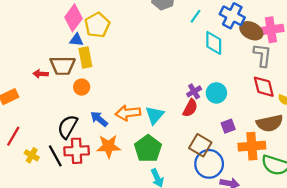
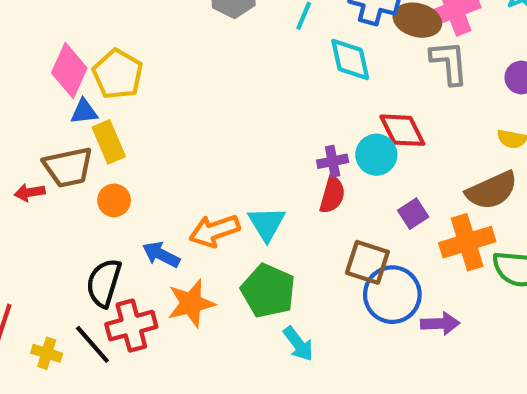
red diamond: (264, 87) -> (402, 130), moved
purple cross: (194, 91) -> (333, 161), turned 32

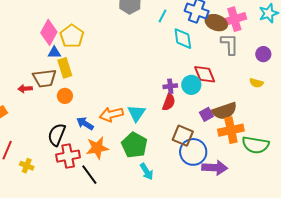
brown semicircle: (492, 190) -> (225, 111), moved
purple arrow: (440, 324) -> (215, 168), size x1.4
black line: (92, 344) -> (89, 175), moved

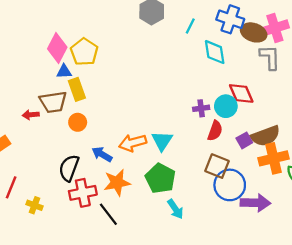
red semicircle: (169, 102) -> (215, 131), moved

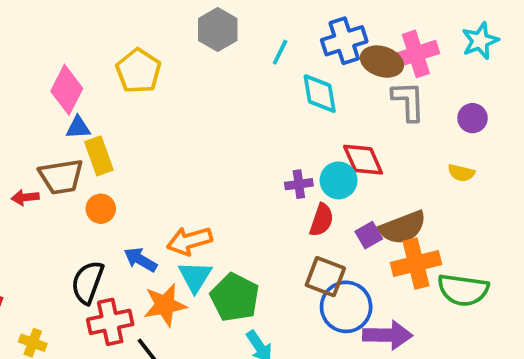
blue cross: (230, 19) -> (344, 41), turned -36
yellow pentagon: (84, 52) -> (138, 71), moved
cyan triangle: (162, 141) -> (195, 277), moved

